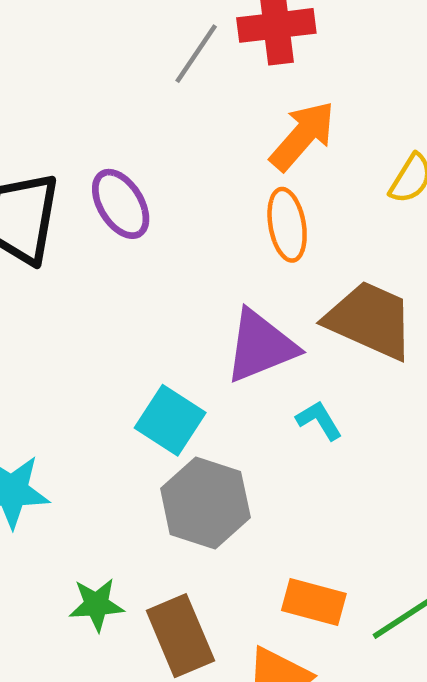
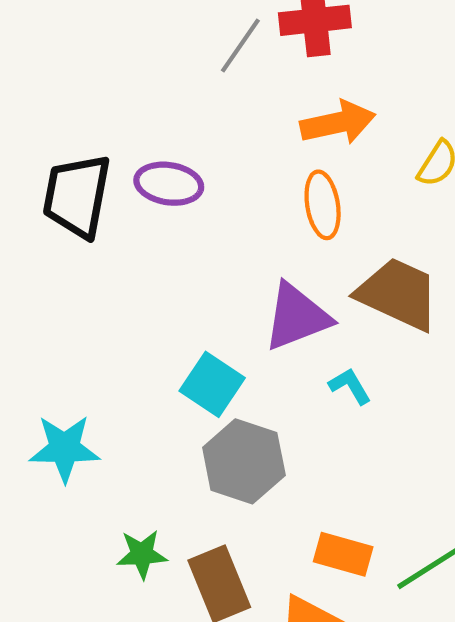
orange arrow: (303, 136) -> (338, 123), turned 36
purple ellipse: (121, 204) -> (169, 184), turned -50

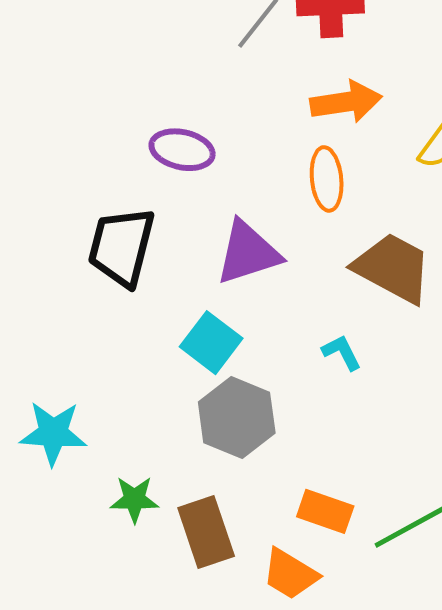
black trapezoid: (77, 196) -> (122, 247), moved
purple triangle: (297, 317) -> (248, 253), moved
cyan star: (65, 448) -> (53, 433), moved

